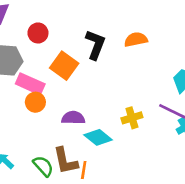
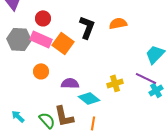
pink rectangle: (30, 84) -> (41, 39), moved
orange line: (84, 170) -> (93, 123), moved

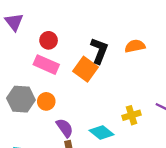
gray hexagon: (19, 39) -> (21, 99), moved
orange square: (63, 43) -> (85, 69), moved
purple semicircle: (70, 83) -> (65, 128), moved, turned 54

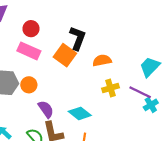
orange semicircle: (135, 46) -> (102, 60), moved
yellow cross: (132, 115) -> (110, 88), moved

